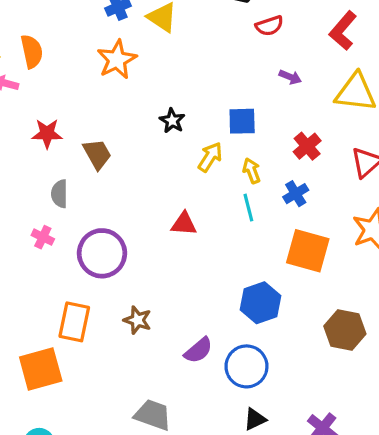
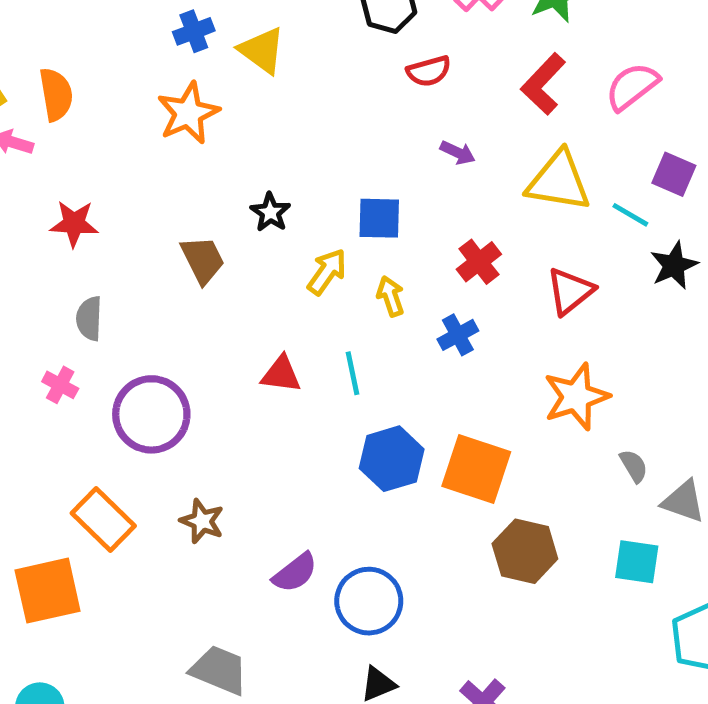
brown trapezoid: (97, 154) -> (203, 260), moved
cyan line: (248, 208) -> (353, 373), moved
orange square: (308, 251) -> (476, 469), moved
blue hexagon: (261, 303) -> (392, 459), moved
orange rectangle: (74, 322) -> (103, 519), turned -60

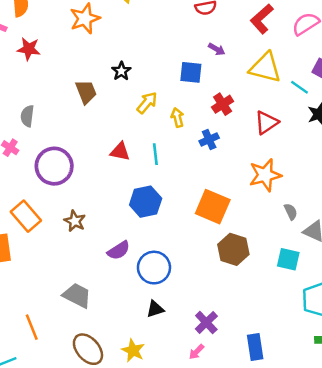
blue square: (379, 218) -> (191, 72), moved
red star: (74, 224) -> (29, 49), moved
blue hexagon: (392, 459) -> (146, 202), moved

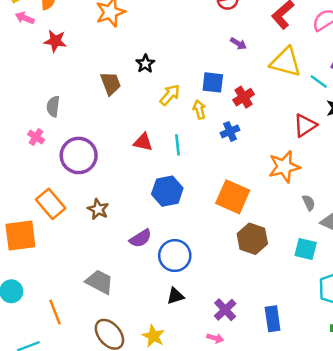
blue square: (191, 72) -> (213, 82), moved
red triangle: (266, 123) -> (305, 125), moved
blue rectangle: (255, 347) -> (273, 319), moved
pink arrow: (197, 352) -> (215, 338), turned -119

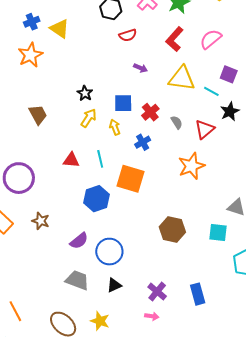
black star: (145, 64) -> (85, 93), moved
orange square: (233, 197) -> (131, 179), moved
gray semicircle: (309, 203) -> (177, 122), moved
gray trapezoid: (99, 282) -> (77, 280), moved

